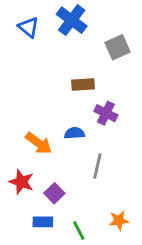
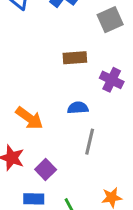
purple cross: (106, 113) -> (112, 80), moved
blue semicircle: (74, 133) -> (78, 108), moved

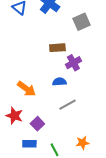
purple cross: (112, 80) -> (73, 63), moved, turned 35
gray line: (90, 142) -> (67, 105), turned 48

